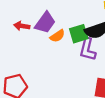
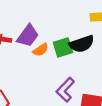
purple L-shape: (88, 49) -> (65, 90), moved, turned 30

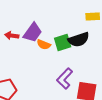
orange semicircle: (41, 50) -> (44, 45), turned 56

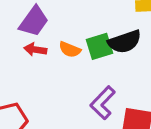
purple trapezoid: (33, 33) -> (34, 21), moved
red arrow: (12, 36) -> (35, 50), moved

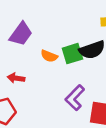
red arrow: (35, 50) -> (16, 78), moved

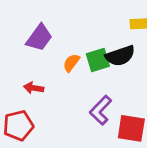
orange semicircle: (49, 56) -> (71, 63), turned 105

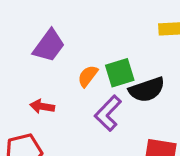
black semicircle: (120, 56) -> (147, 90), moved
purple L-shape: (101, 110) -> (108, 113), moved

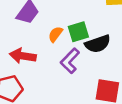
red arrow: (42, 106) -> (23, 56), size x1.5

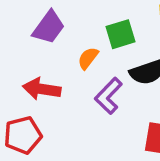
green square: (78, 32) -> (121, 34), moved

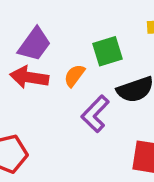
red arrow: (42, 89) -> (29, 77), moved

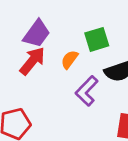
red arrow: (29, 77) -> (32, 61), turned 120

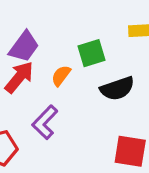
purple L-shape: (87, 91) -> (45, 122), moved

